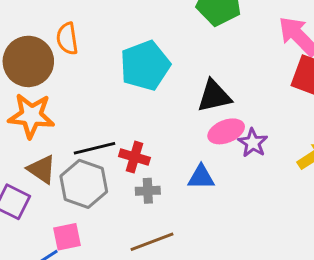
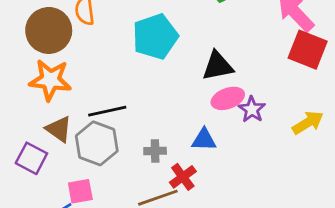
red cross: (134, 157) -> (183, 177), moved, turned 36

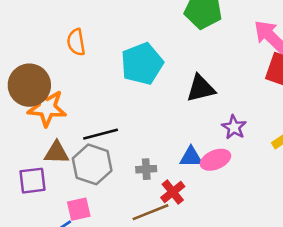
brown circle: (49, 30) -> (29, 85), moved
pink ellipse: (228, 98) -> (215, 160), moved
brown triangle: (59, 129) -> (56, 153), turned -32
purple square: (31, 158) -> (32, 181), turned -32

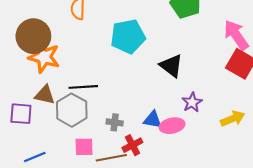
black triangle: (201, 88) -> (171, 66), turned 40
pink square: (79, 209) -> (84, 147), moved

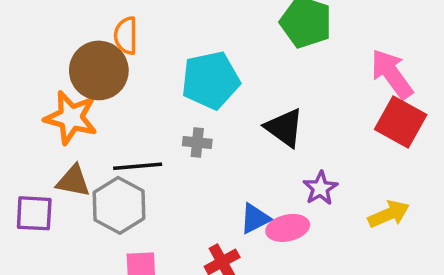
brown circle: (33, 36) -> (99, 70), moved
blue triangle: (153, 120) -> (255, 219), turned -36
gray cross: (115, 122) -> (197, 142), moved

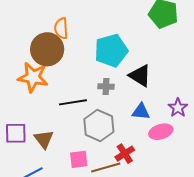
black triangle: (284, 128) -> (140, 76), moved
brown triangle: (73, 181) -> (44, 139), moved, turned 45
gray hexagon: (119, 205) -> (99, 125), moved
blue triangle: (255, 219) -> (141, 112), moved, turned 36

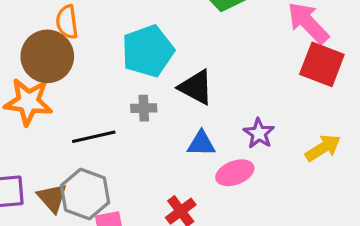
gray hexagon: (99, 125) -> (85, 194), moved

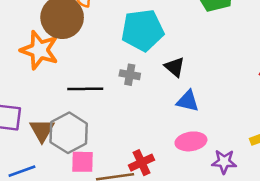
black triangle: (196, 87) -> (175, 67), size x0.7
purple star: (259, 133) -> (224, 162), moved, turned 30
blue triangle: (201, 144) -> (188, 101), moved

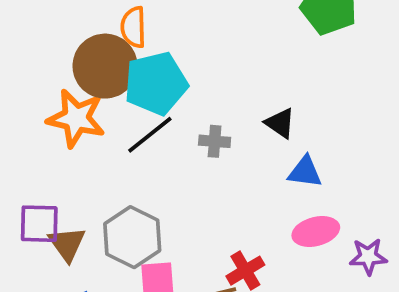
cyan pentagon: (143, 30) -> (156, 83), moved
black line: (85, 89) -> (150, 135), moved, turned -32
brown triangle: (42, 130) -> (67, 244), moved

